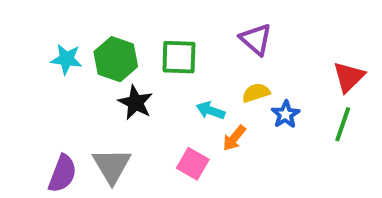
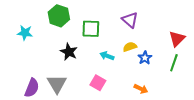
cyan star: (66, 59) -> (25, 33), moved
green hexagon: (116, 59) -> (59, 16), moved
orange arrow: (234, 138) -> (141, 89), moved, turned -104

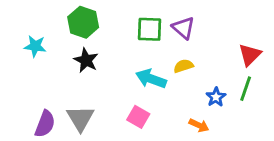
green square: (91, 29) -> (150, 29), moved
black star: (69, 52) -> (86, 60), moved
cyan arrow: (107, 56) -> (151, 79), size x1.5
blue star: (145, 58) -> (216, 97), moved

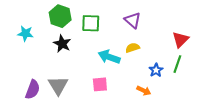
green square: (150, 29) -> (91, 23), moved
pink square: (138, 117) -> (100, 84), turned -35

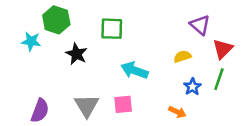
green hexagon: (60, 16) -> (56, 20), moved
purple triangle: (133, 20) -> (200, 25), moved
yellow semicircle: (133, 48) -> (182, 56), moved
gray triangle: (58, 85) -> (87, 106), moved

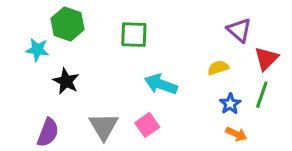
black star: (76, 54) -> (66, 81), moved
pink square: (123, 104) -> (147, 125), turned -30
orange arrow: (177, 112) -> (236, 134), moved

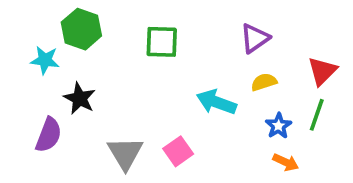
purple triangle: (239, 30) -> (255, 38), moved, turned 44
cyan arrow: (161, 84) -> (216, 102), moved
purple semicircle: (48, 132) -> (49, 135), moved

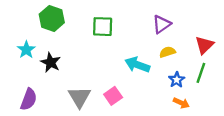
cyan star: (45, 60) -> (26, 50), moved, turned 30
purple semicircle: (49, 135) -> (29, 99), moved

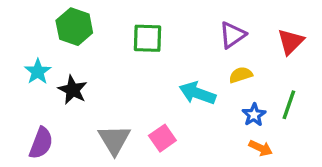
red triangle: (204, 45) -> (291, 42), moved

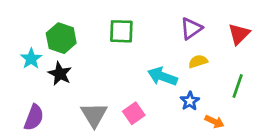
green hexagon: (74, 27) -> (61, 38), moved
blue star: (254, 115) -> (190, 101), moved

